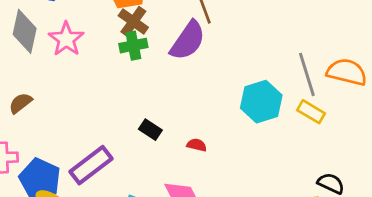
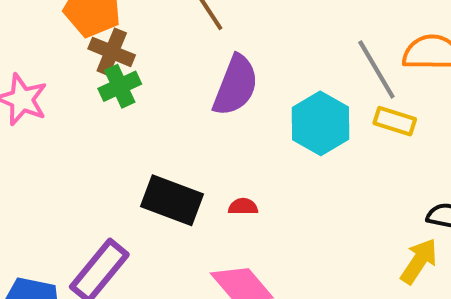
purple semicircle: (188, 41) -> (236, 85), moved
black rectangle: (150, 130) -> (172, 200), size x1.8

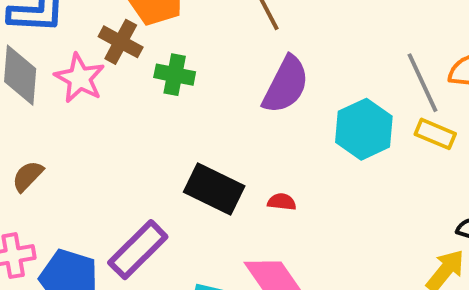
brown cross: (112, 52) -> (121, 42), moved
green cross: (120, 86) -> (175, 75), turned 30

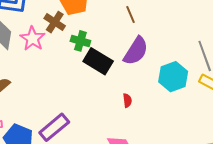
black rectangle: (214, 189) -> (98, 61), moved
red semicircle: (282, 202) -> (127, 100), moved, turned 72

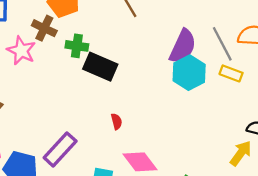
purple semicircle: (136, 51) -> (183, 46), moved
red semicircle: (127, 100) -> (117, 121), moved

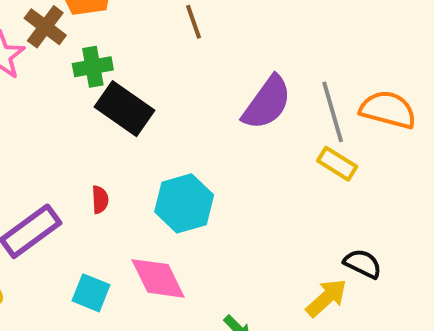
green cross: (77, 46) -> (93, 67), turned -30
cyan hexagon: (189, 73) -> (184, 203), moved
red semicircle: (117, 121) -> (100, 200), moved

